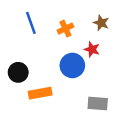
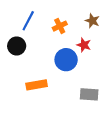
blue line: (31, 23) -> (28, 21), turned 48
black circle: (18, 72) -> (17, 46), moved

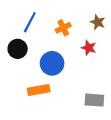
blue circle: (66, 60) -> (52, 63), moved

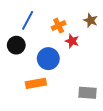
red star: (89, 48) -> (72, 41), moved

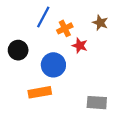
blue line: (28, 20) -> (43, 17), moved

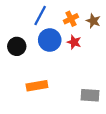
orange cross: (65, 28) -> (71, 19), moved
blue circle: (53, 65) -> (50, 40), moved

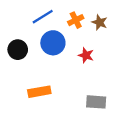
blue line: (40, 16) -> (43, 17), turned 30
red star: (74, 42) -> (86, 55), moved

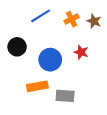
blue circle: (53, 43) -> (50, 60), moved
gray rectangle: (96, 102) -> (65, 96), moved

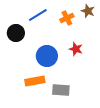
brown star: (94, 21) -> (88, 11), moved
black circle: (17, 47) -> (16, 33), moved

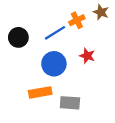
blue line: (38, 15) -> (55, 33), moved

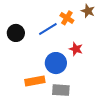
orange cross: (77, 20) -> (67, 18), turned -32
blue circle: (54, 64) -> (56, 63), moved

